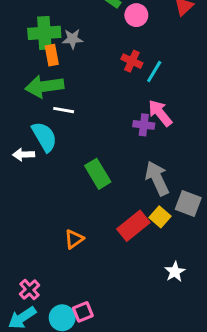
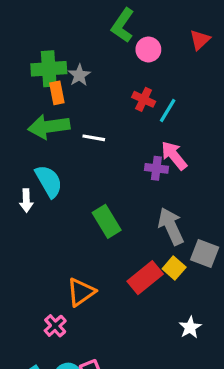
gray star: (73, 39) -> (79, 75), turned -30
white line: (64, 110) -> (94, 138), moved
white arrow: (24, 155) -> (26, 200), turned -90
orange triangle: (74, 239) -> (81, 292), size x1.4
pink cross: (30, 290) -> (55, 326), moved

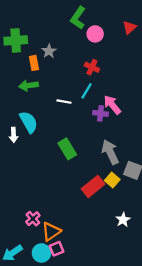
green cross: (49, 69) -> (16, 40), moved
cyan line: (168, 111) -> (87, 91), moved
green arrow: (49, 127) -> (29, 85), size x0.7
white line: (94, 138) -> (64, 102), moved
orange triangle: (81, 292) -> (51, 232), moved

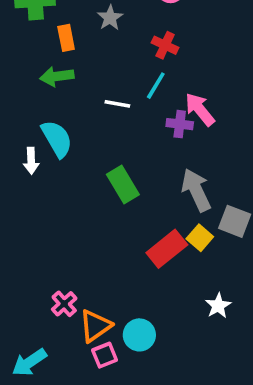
gray star: (49, 51) -> (110, 18), moved
cyan circle: (41, 253) -> (139, 335), moved

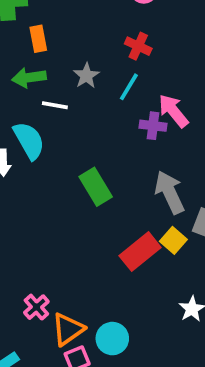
gray star: (110, 18) -> (86, 76), moved
white line: (117, 104) -> (55, 105), moved

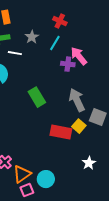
red rectangle: (140, 252) -> (61, 132), turned 50

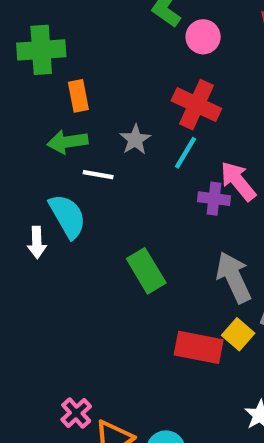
red cross: (60, 21) -> (196, 105), size x1.5

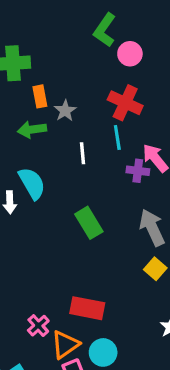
gray star: (135, 140) -> (65, 111), moved
cyan line: (186, 153) -> (117, 138), turned -40
white line: (98, 175) -> (83, 153), moved, turned 75
red rectangle: (199, 347) -> (87, 308), moved

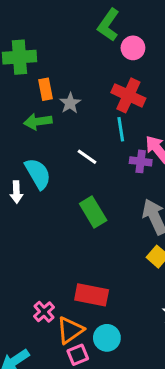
white line: (83, 153) -> (87, 157), moved, turned -50

